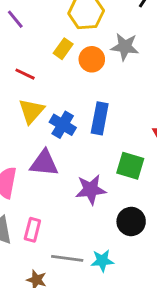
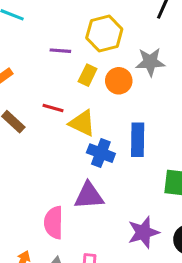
purple line: (15, 19) -> (60, 51), moved, turned -36
yellow triangle: (31, 111) -> (82, 123), moved, turned -36
purple star: (91, 190) -> (143, 232), moved

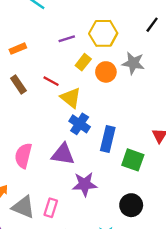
purple line: (60, 51) -> (67, 39), turned -35
blue rectangle: (138, 140) -> (108, 139), moved
pink semicircle: (54, 223) -> (23, 156), moved
purple star: (143, 232) -> (85, 184), moved

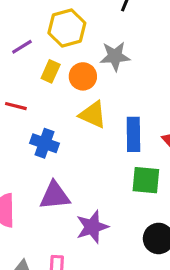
yellow triangle: (71, 98) -> (93, 115), moved
blue cross: (80, 124) -> (45, 143), moved
blue rectangle: (108, 139) -> (133, 134), moved

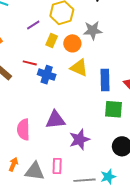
blue cross: (45, 143) -> (47, 75), moved

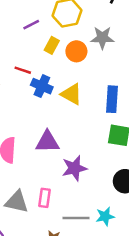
yellow triangle: (79, 68) -> (72, 94), moved

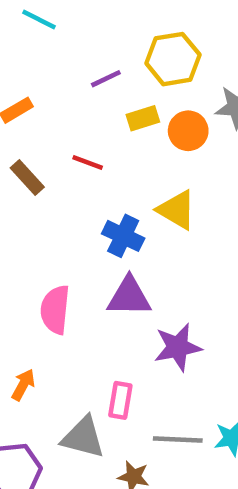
yellow rectangle: (52, 45) -> (143, 118), turned 42
blue cross: (42, 86) -> (123, 236), moved
gray triangle: (17, 202) -> (83, 437), moved

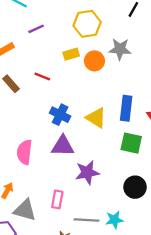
purple line: (106, 79) -> (36, 29), moved
yellow triangle: (177, 210) -> (96, 118), moved
gray triangle: (83, 437) -> (25, 210), moved

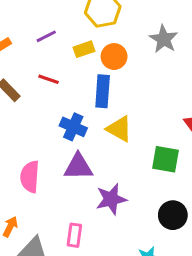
purple line: (36, 29) -> (46, 36), moved
gray star: (120, 49) -> (164, 39), moved, turned 30
blue rectangle: (126, 108) -> (103, 91), moved

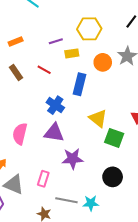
purple line: (46, 36) -> (56, 41), moved
orange circle: (114, 57) -> (103, 62), moved
yellow triangle: (119, 129) -> (98, 118), moved

